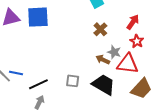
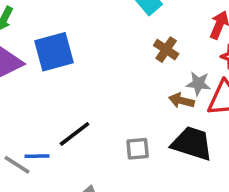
black line: (38, 84) -> (74, 134), moved

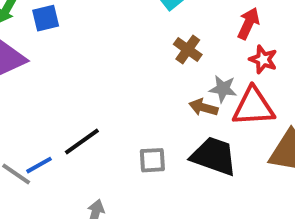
blue square: (54, 52) -> (46, 18), moved, size x0.6
blue line: (37, 156) -> (39, 165), turned -30

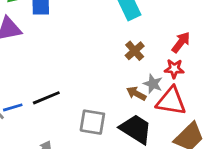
red star: (263, 60) -> (174, 69), moved, turned -30
gray square: (152, 160) -> (92, 122), size x1.4

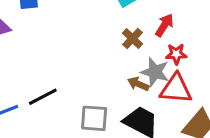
red arrow: (181, 42) -> (164, 25), moved
gray star: (153, 84) -> (155, 72), size x1.4

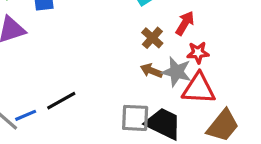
brown arrow: (138, 84) -> (151, 71), moved
gray square: (94, 118) -> (135, 118), moved

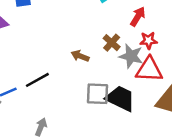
brown cross: (152, 38) -> (112, 43), moved
brown arrow: (151, 71) -> (80, 56), moved

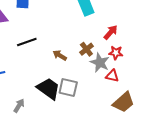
red triangle: (149, 70) -> (112, 76), size x0.6
black line: (37, 80) -> (27, 42), moved
black trapezoid: (121, 98) -> (48, 89), moved

